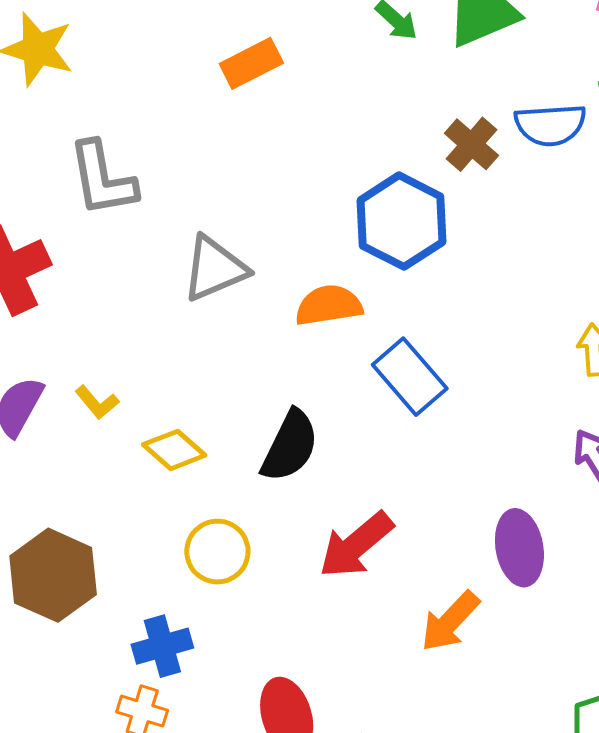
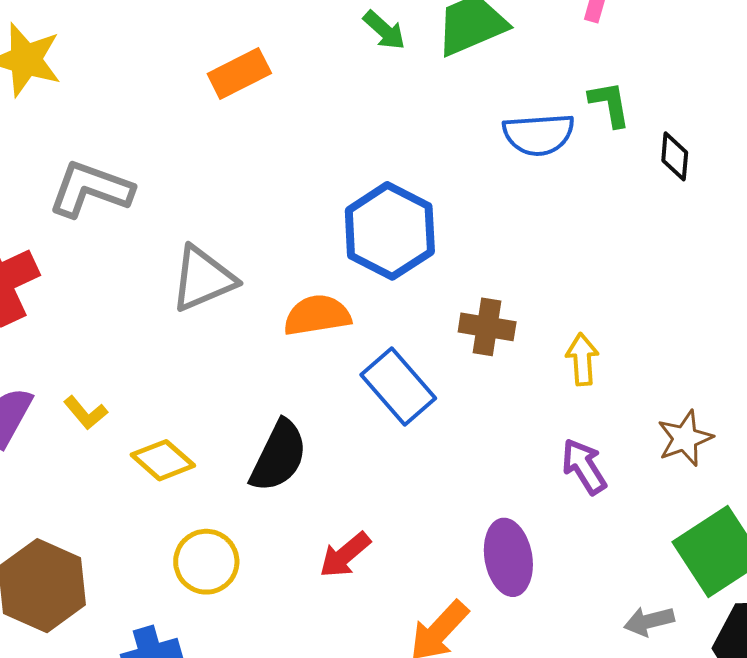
brown cross: (471, 144) -> (487, 327), moved, turned -32
gray L-shape: (102, 179) -> (91, 189), turned 120
red arrow: (356, 545) -> (345, 555), size x0.7

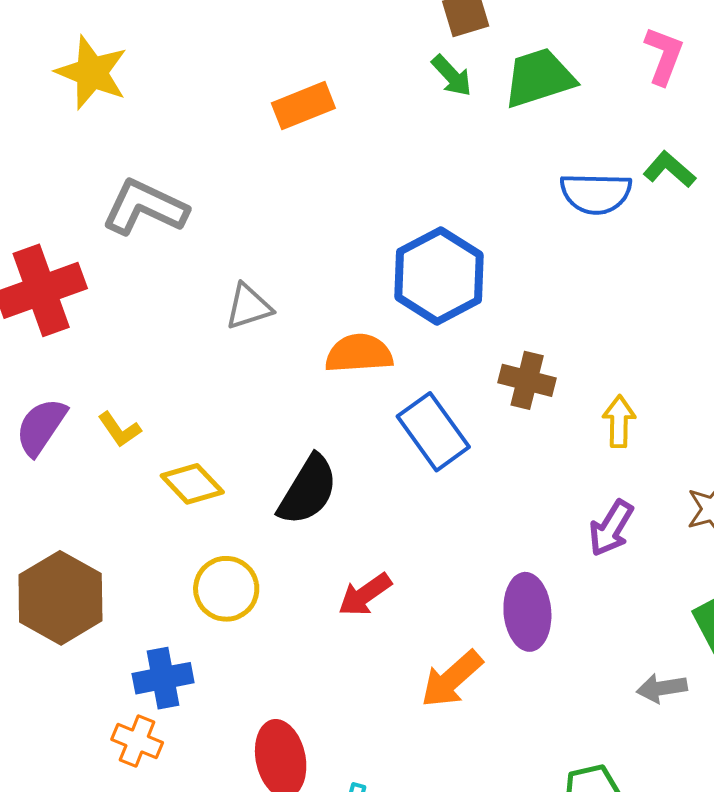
green L-shape: (610, 104) -> (669, 169), turned -44
gray triangle: (203, 279) -> (249, 307), size x0.7
purple arrow: (584, 466) -> (611, 528), turned -122

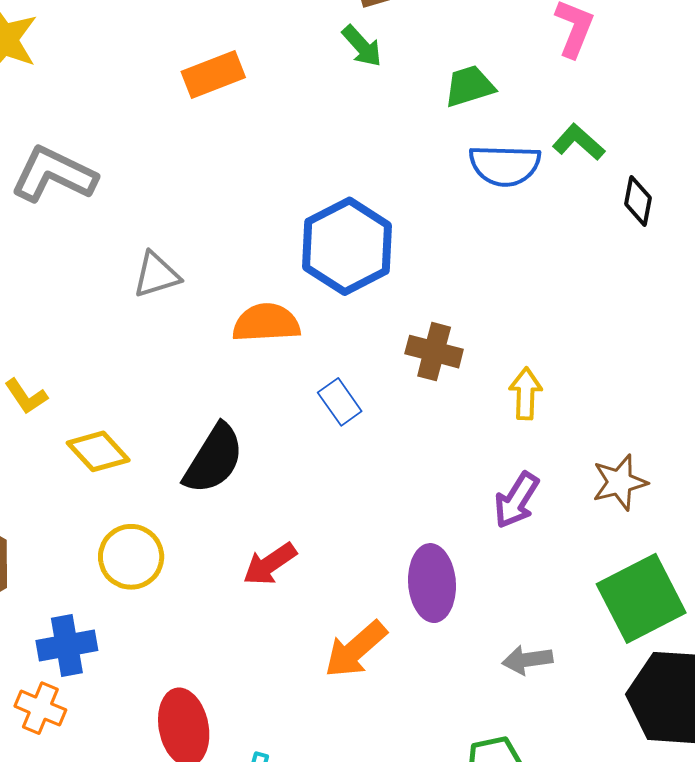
green trapezoid: (539, 78) -> (469, 86), moved, size x0.7
blue rectangle: (433, 432) -> (340, 402), size x0.6
gray arrow: (662, 688) -> (527, 660), moved

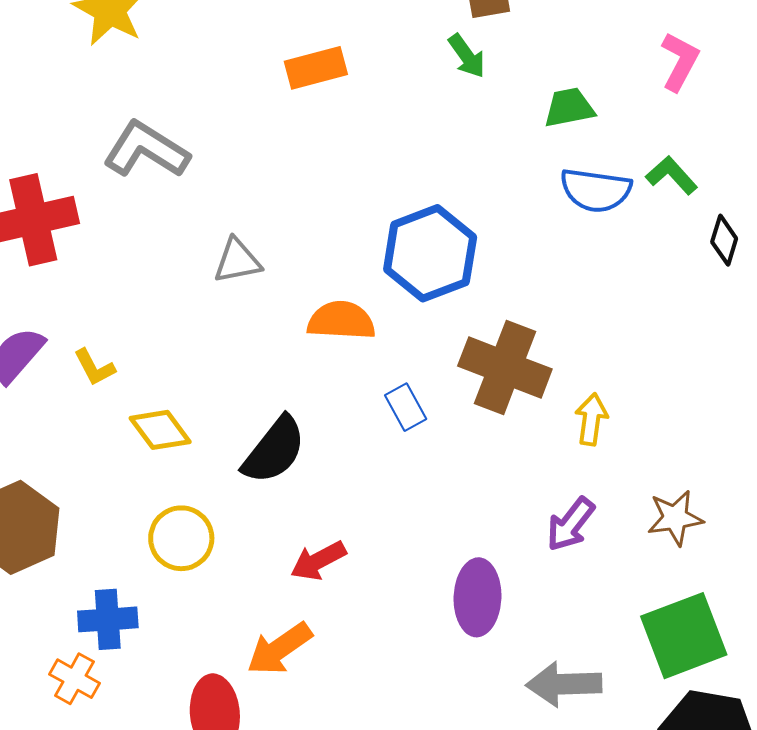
brown cross: (434, 352) -> (505, 368), size x1.6
orange arrow: (356, 649) -> (279, 649), moved
gray arrow: (527, 660) -> (564, 684), size x1.5

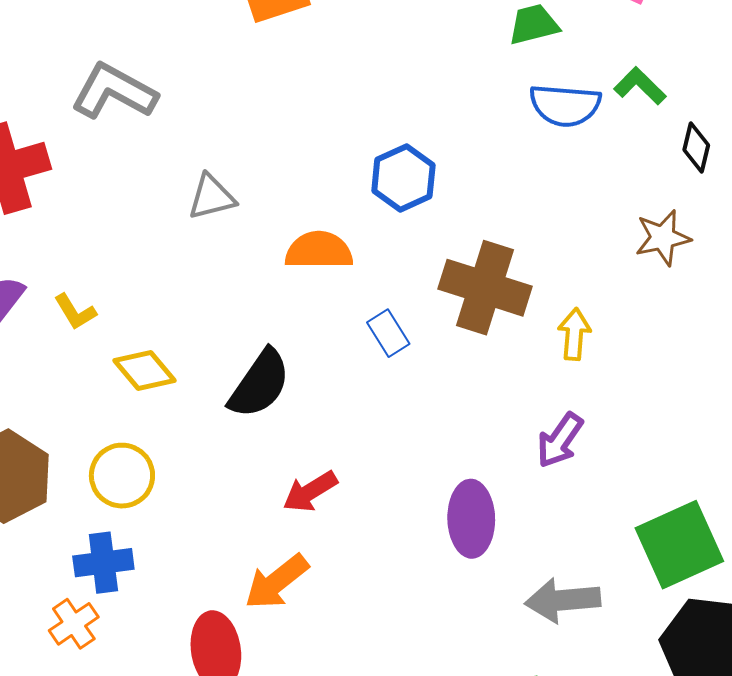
blue hexagon: (430, 253) -> (403, 178), size x0.7
brown star: (675, 518) -> (663, 238), moved
yellow circle: (181, 538) -> (122, 476), moved
orange cross: (75, 679) -> (74, 624), turned 30

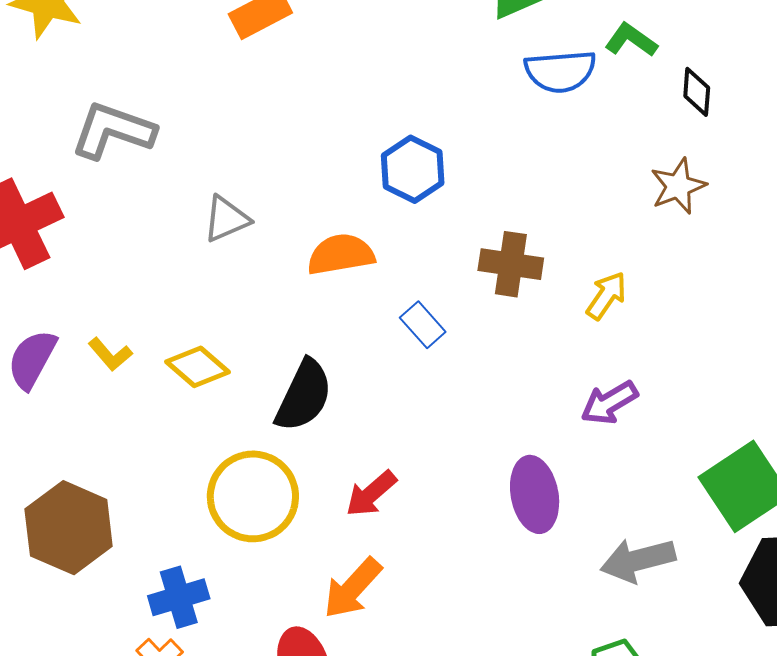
brown cross: (485, 288) -> (511, 264), size x0.7
yellow arrow: (574, 334) -> (606, 296), turned 39
yellow diamond: (144, 370) -> (198, 367), moved
purple arrow: (560, 440) -> (609, 403), turned 34
yellow circle: (122, 476) -> (253, 496), moved, size x1.4

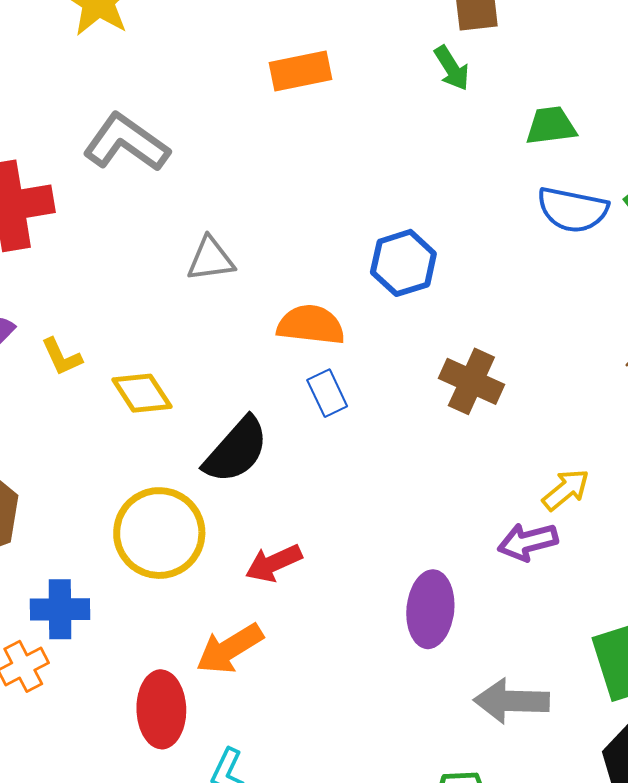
yellow arrow: (606, 296) -> (566, 490), moved
blue rectangle: (423, 325) -> (327, 393), moved

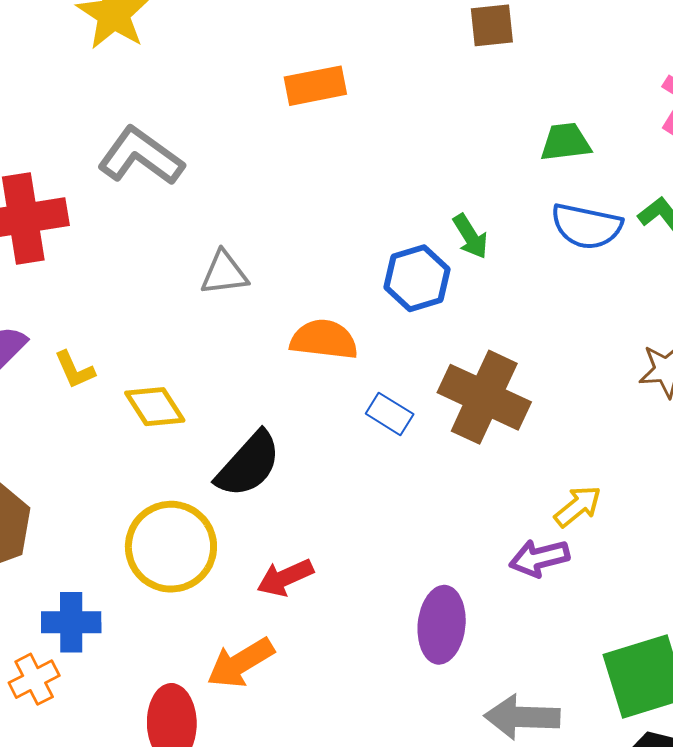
green arrow: (452, 68) -> (470, 236), moved
brown cross: (471, 381) -> (484, 397), size x1.4
blue rectangle: (327, 393) -> (390, 414), moved, turned -33

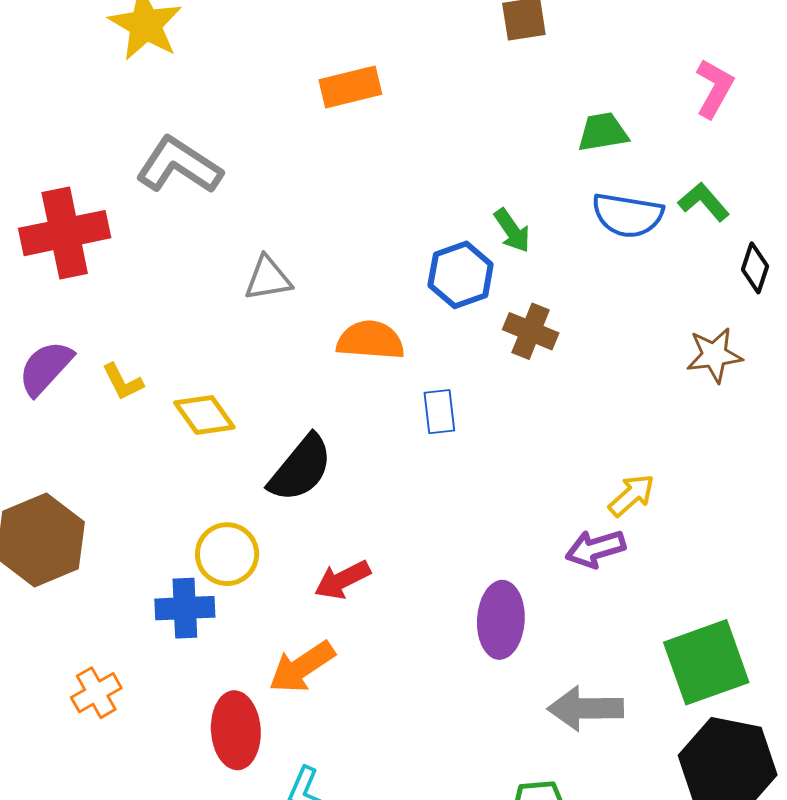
brown cross: (484, 397) -> (531, 331), moved, size x0.6
blue rectangle: (390, 414) -> (439, 412), turned 54
yellow circle: (171, 547) -> (227, 554), size x0.7
blue cross: (71, 622) -> (185, 608), moved

